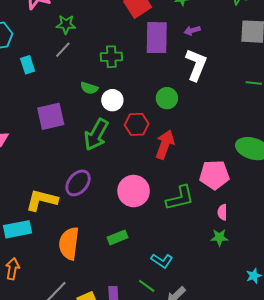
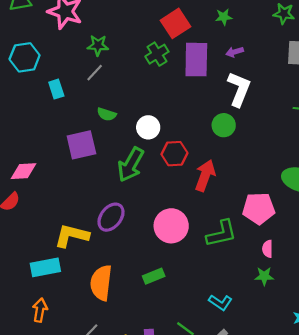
green cross: (111, 57) -> (157, 54), moved, turned -30
green semicircle: (89, 88) -> (107, 114), moved
green circle: (167, 98) -> (224, 125), moved
cyan L-shape: (162, 261) -> (220, 302), moved

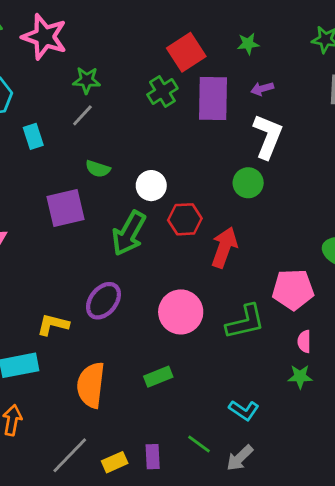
yellow L-shape: (72, 236) -> (53, 325), size x0.7

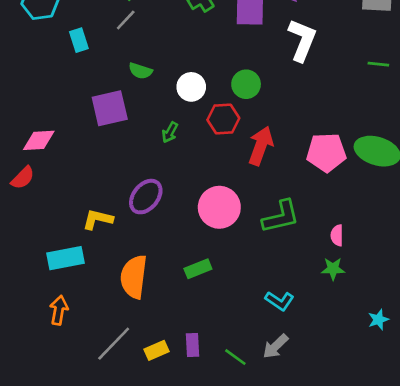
green circle: (248, 183) -> (246, 84), moved
green arrow: (129, 233) -> (170, 132), size x0.5
pink pentagon: (293, 289) -> (326, 152), moved
green line: (199, 444) -> (235, 357), moved

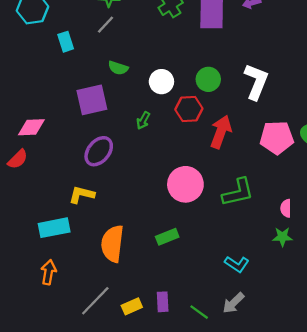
white L-shape: (302, 40) -> (256, 82), moved
purple ellipse: (146, 197) -> (99, 151), moved

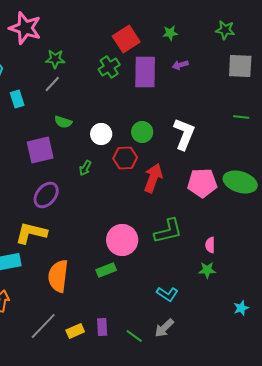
pink circle: (185, 184) -> (122, 240), moved
yellow L-shape: (82, 195) -> (31, 233), size x1.4

